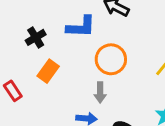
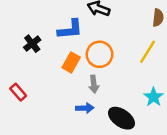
orange rectangle: (48, 71) -> (71, 62), moved

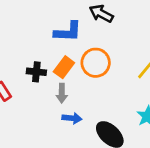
black cross: (32, 44) -> (36, 72), moved, turned 36
gray arrow: (94, 84) -> (62, 93), moved

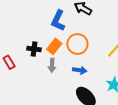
blue L-shape: (68, 32) -> (58, 21), turned 110
blue arrow: (72, 118) -> (80, 70), moved

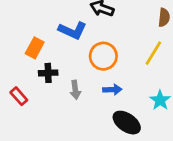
blue L-shape: (58, 21) -> (73, 30), turned -80
orange rectangle: (54, 46) -> (35, 48), moved

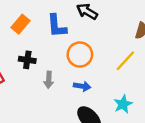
blue L-shape: (73, 30) -> (57, 26), turned 50
orange rectangle: (35, 48) -> (21, 24), moved

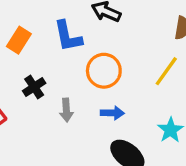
black cross: (27, 60) -> (34, 87), turned -35

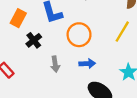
black cross: (34, 87) -> (34, 40), moved

